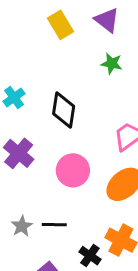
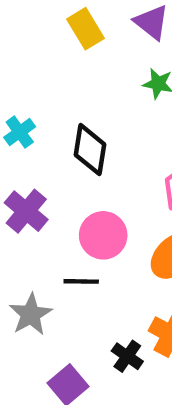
black line: (54, 225) -> (81, 281), moved
gray star: (22, 226) -> (31, 314), size x1.4

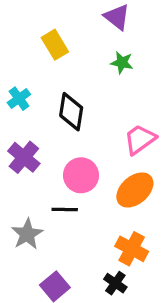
yellow rectangle: (86, 29) -> (55, 45), moved
black cross: (127, 356) -> (115, 283), moved

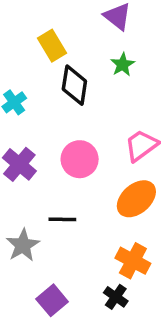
green star: (122, 63) -> (123, 65), turned 30
black diamond: (71, 112) -> (74, 85), moved
pink circle: (81, 175) -> (80, 159), moved

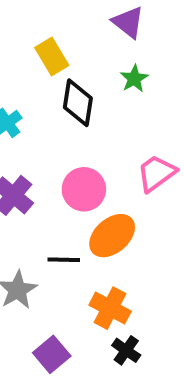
orange ellipse: (136, 199) -> (112, 236), moved
orange cross: (133, 261) -> (110, 308), moved

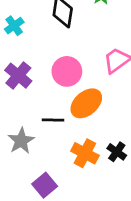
black cross: (126, 350) -> (117, 152), moved

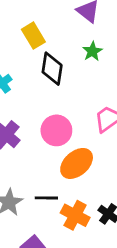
black line: (53, 120) -> (46, 198), moved

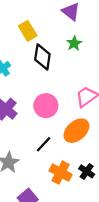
orange ellipse: (77, 163) -> (76, 131), moved
black line: (46, 198) -> (44, 144), moved, turned -48

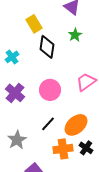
orange ellipse: (76, 131) -> (76, 125), moved
orange cross: (61, 173) -> (63, 149), turned -36

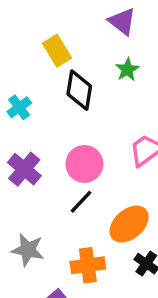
black line: (48, 124) -> (81, 202), moved
gray star: (17, 140) -> (28, 250), turned -30
orange cross: (63, 149) -> (88, 265), moved

